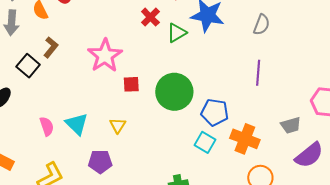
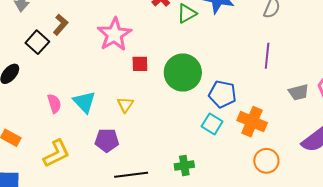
gray trapezoid: (291, 125) -> (299, 92), moved

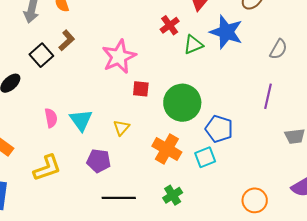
orange cross: (252, 122) -> (167, 149), moved
cyan square: (212, 124) -> (205, 157), turned 30
green cross: (184, 166) -> (173, 195), turned -30

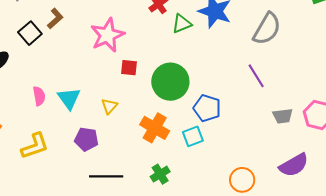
gray semicircle: (278, 49) -> (267, 29), size x1.6
purple line: (268, 96) -> (256, 76), turned -45

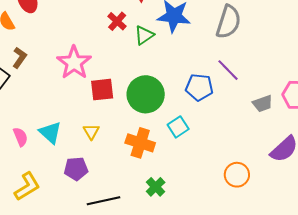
red square: (129, 68) -> (102, 90), size x1.4
blue pentagon: (207, 108) -> (199, 87), moved
cyan square: (193, 136) -> (178, 127), moved

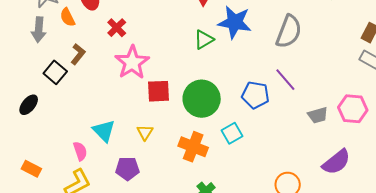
red cross: (117, 21) -> (117, 28), moved
pink semicircle: (20, 137) -> (80, 151), moved

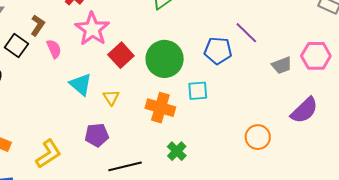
red square: (158, 91) -> (121, 55), turned -35
cyan triangle: (104, 131) -> (81, 84), moved
cyan square: (232, 133) -> (198, 91), turned 30
pink semicircle: (80, 151) -> (54, 49), moved

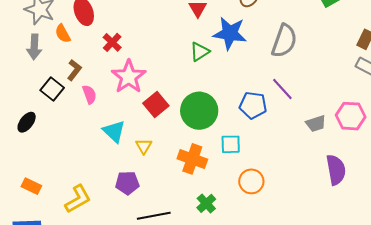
purple semicircle: (304, 110) -> (336, 170), turned -60
orange circle: (258, 137) -> (251, 181), moved

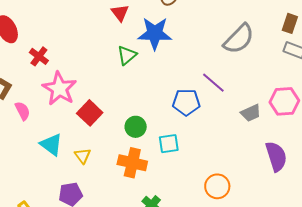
gray semicircle: (284, 41) -> (239, 39), moved, turned 32
green circle: (199, 111) -> (136, 127), moved, size x0.6
orange circle: (251, 181) -> (217, 186), moved

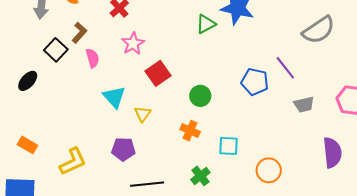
pink star: (59, 89) -> (133, 44), size x0.7
gray trapezoid: (251, 113) -> (304, 105), moved
cyan square: (169, 144) -> (229, 146), moved
orange cross: (132, 163) -> (190, 131), size x0.7

